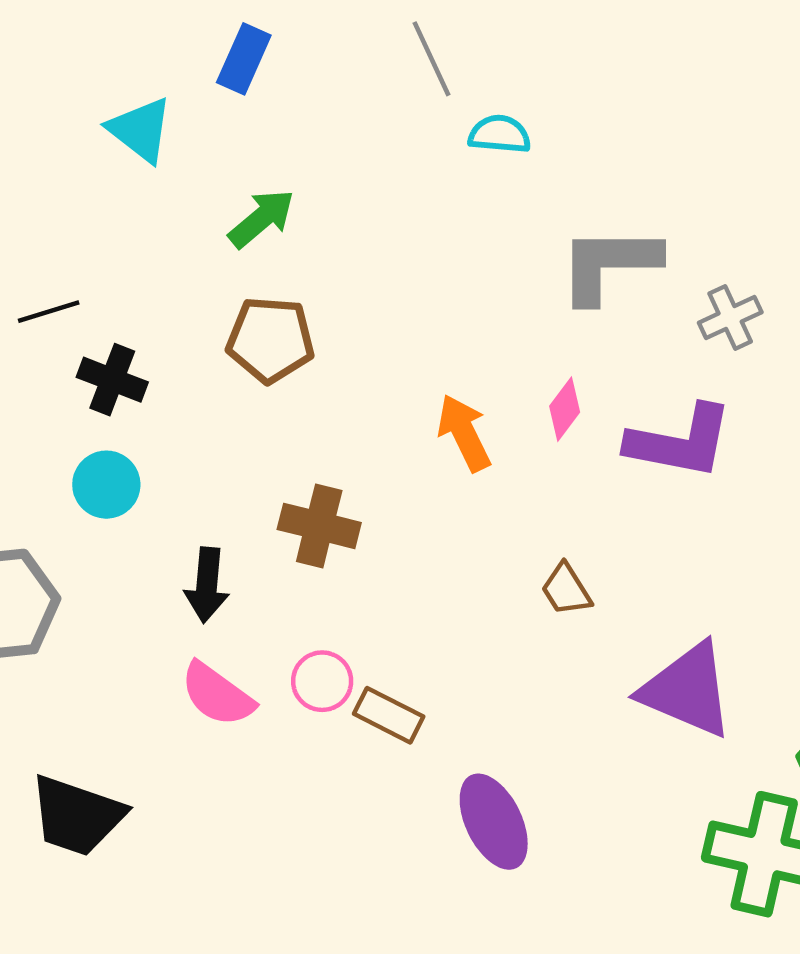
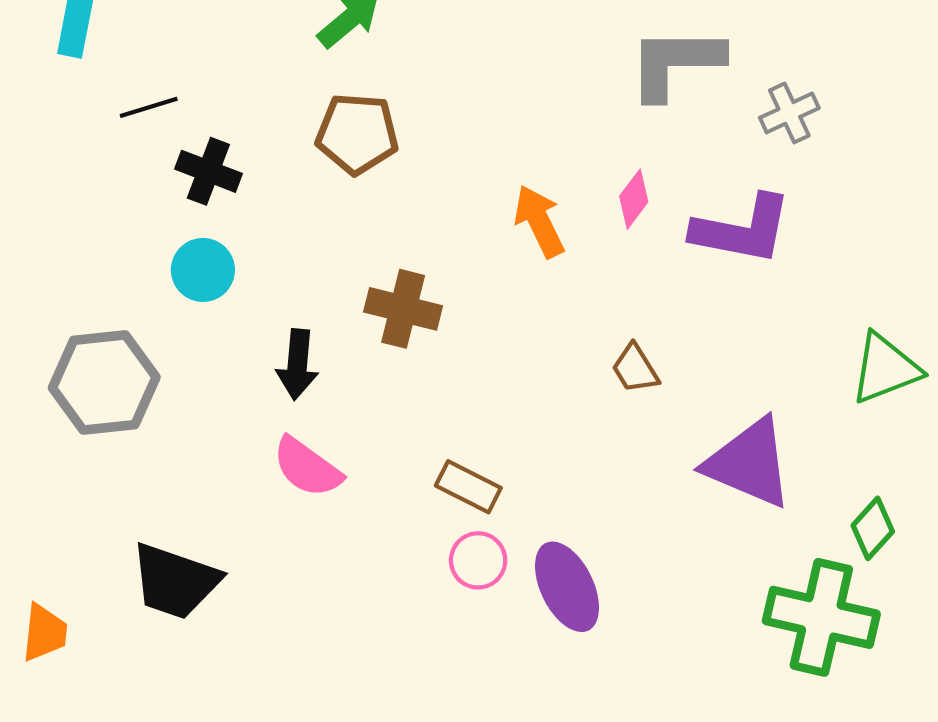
pink circle: (322, 681) -> (478, 560), moved

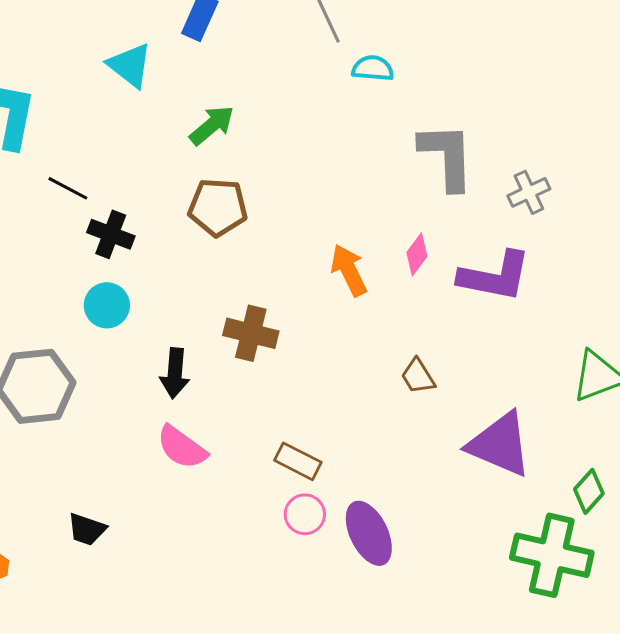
gray L-shape: (675, 63) -> (447, 156), turned 88
black line: (149, 107) -> (68, 188), turned 45
black trapezoid: (175, 581) -> (87, 529), size x0.6

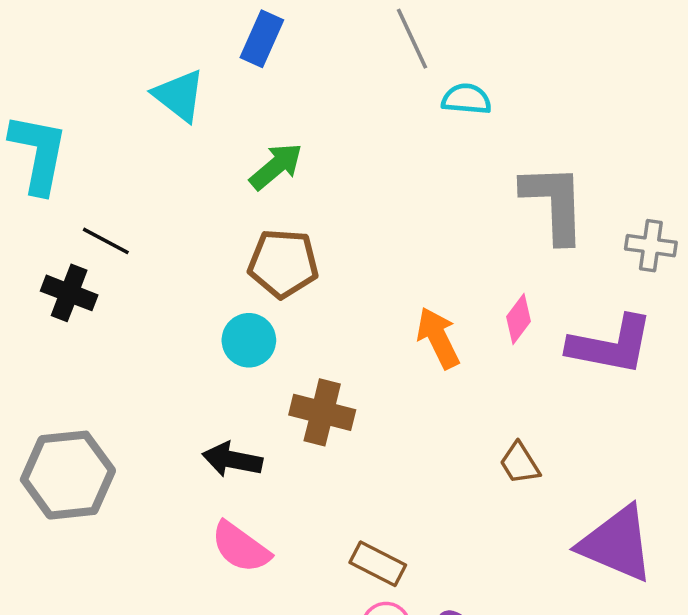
gray cross: (529, 192) -> (651, 246), turned 33
black cross: (111, 234) -> (69, 293), moved
cyan circle: (107, 305) -> (249, 340), moved
black arrow: (175, 373) -> (232, 460), turned 96

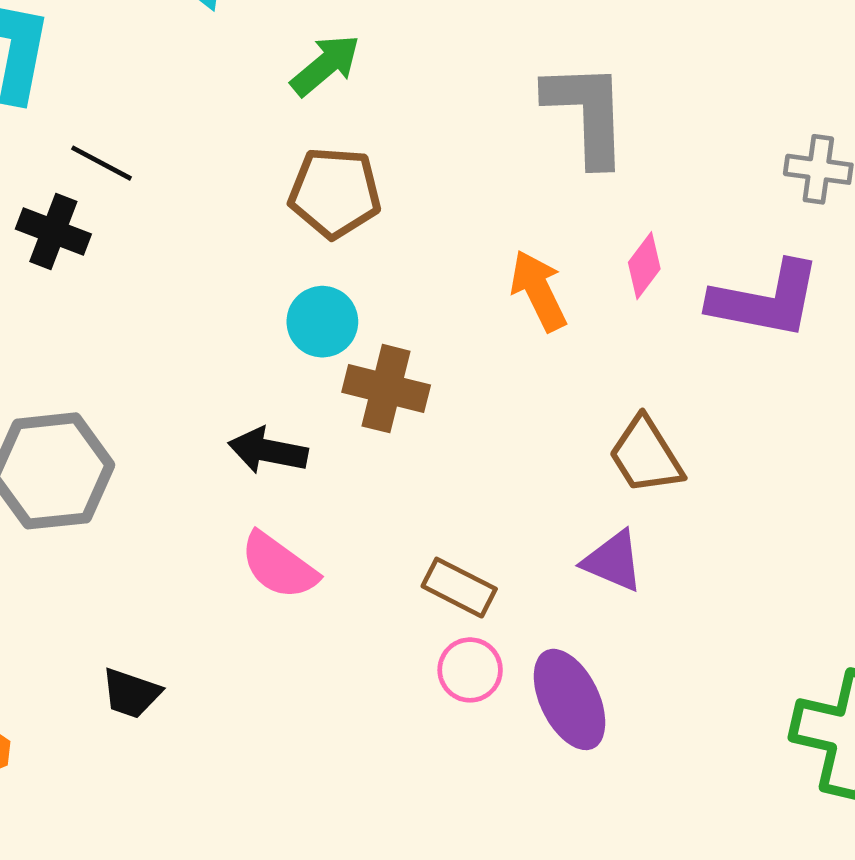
gray L-shape: (554, 203) -> (587, 113), moved
cyan circle: (249, 340) -> (322, 322), moved
brown trapezoid: (520, 463) -> (646, 455), size x1.4
purple triangle: (617, 544) -> (613, 561), moved, size x0.6

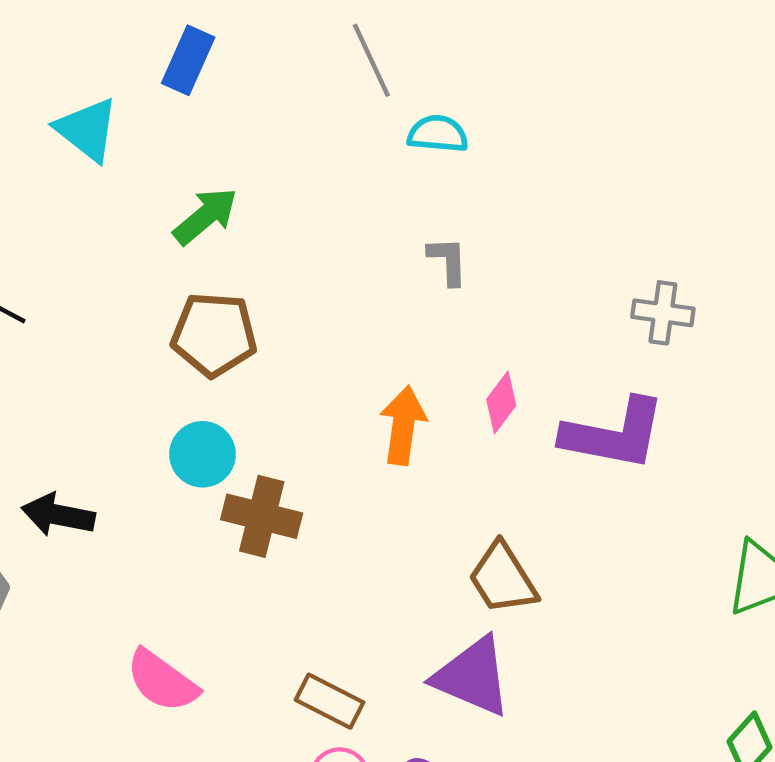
gray L-shape: (587, 113) -> (448, 261), size x0.5
orange arrow: (538, 291) -> (403, 425), turned 34
black arrow: (268, 451) -> (58, 515), moved
purple triangle: (613, 561) -> (472, 677), size x1.4

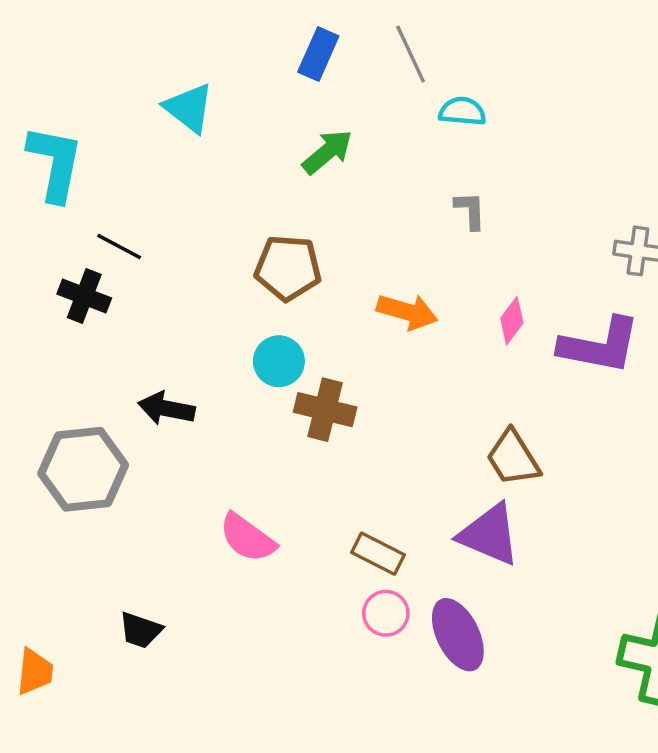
blue rectangle: (188, 60) -> (318, 54), moved
green arrow: (205, 216) -> (327, 152), moved
orange arrow: (403, 425) -> (407, 312), moved, turned 98

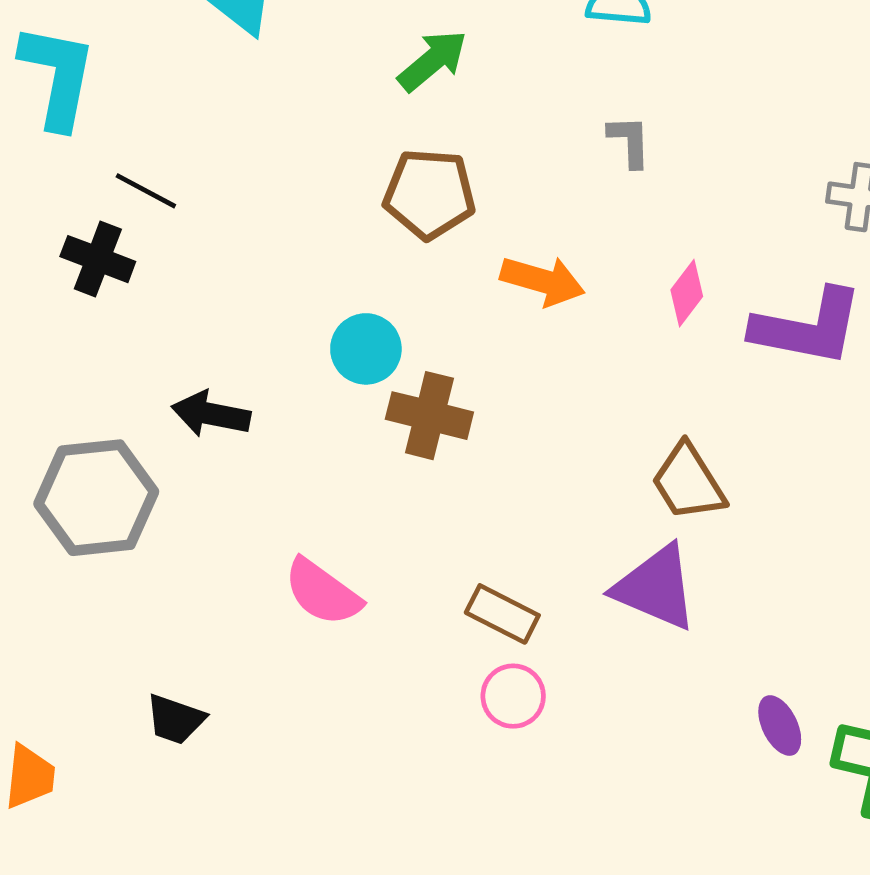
brown pentagon: (288, 268) -> (429, 194), moved
purple ellipse: (458, 635) -> (780, 726), moved, size x0.6

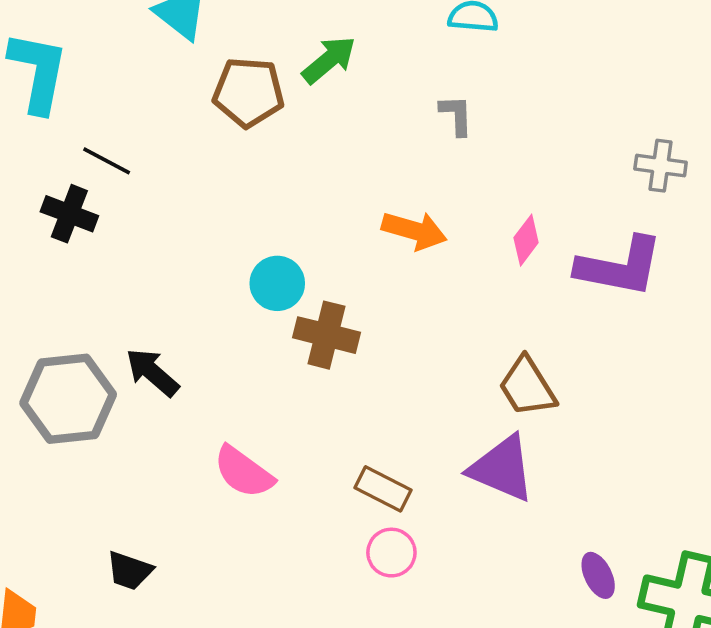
gray L-shape: (629, 141) -> (456, 115), moved
brown pentagon: (429, 194) -> (248, 92), moved
black arrow: (211, 414) -> (152, 372), moved, turned 30

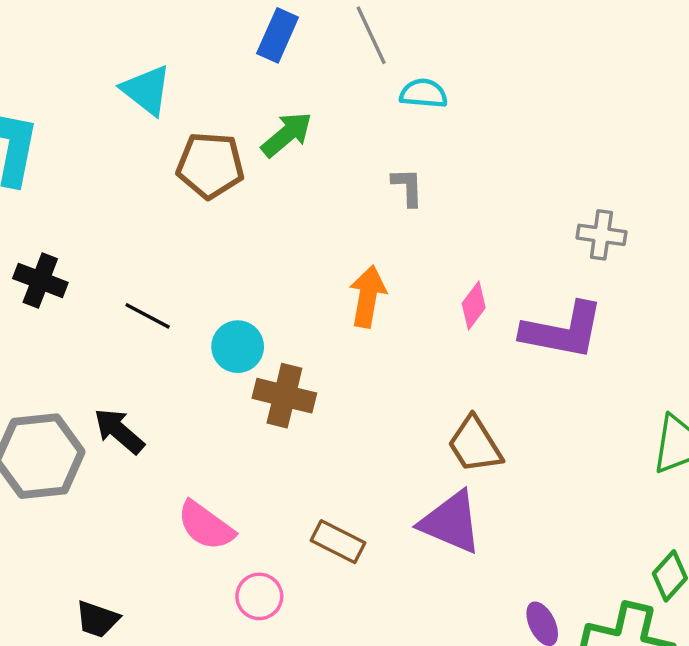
black line: (107, 161) -> (148, 316), moved
orange arrow: (414, 231) -> (368, 296), turned -96
pink circle: (391, 553) -> (259, 596), moved

